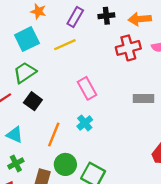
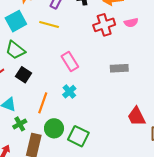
yellow line: (65, 45) -> (49, 24), turned 42
green trapezoid: (25, 72) -> (15, 50), turned -105
green cross: (16, 163) -> (20, 124), moved

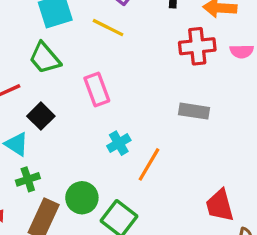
pink rectangle: (70, 62) -> (97, 89), moved
gray rectangle: (119, 68) -> (194, 111), moved
black square: (23, 75) -> (41, 116), moved
orange line: (43, 103) -> (149, 164), moved

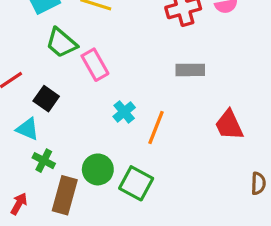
green trapezoid: (45, 58) -> (61, 43), moved
green cross: (28, 179) -> (44, 161), turned -35
red trapezoid: (220, 205) -> (229, 125), moved

